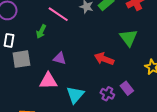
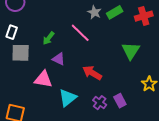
pink line: (58, 14) -> (80, 33), moved
green arrow: (41, 31) -> (49, 38), moved
red arrow: (104, 59) -> (92, 73), moved

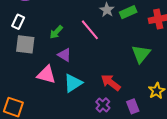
red arrow: (92, 73) -> (111, 83), moved
cyan triangle: (68, 98) -> (73, 83), moved
purple rectangle: (120, 101) -> (133, 106), moved

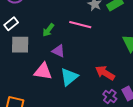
white rectangle: (18, 22) -> (11, 24), turned 32
pink line: (90, 30) -> (80, 25), turned -30
purple cross: (103, 105) -> (110, 97), moved

